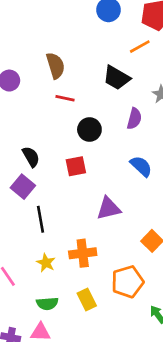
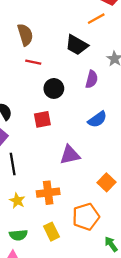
blue semicircle: (141, 166) -> (97, 119), turned 102

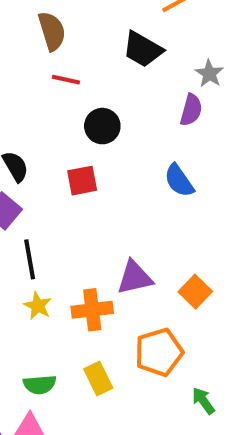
purple semicircle: (92, 79) -> (191, 110), moved
blue semicircle: (97, 119) -> (179, 181), turned 90
purple triangle: (70, 155) -> (135, 278), moved
yellow star: (17, 201) -> (38, 306), moved

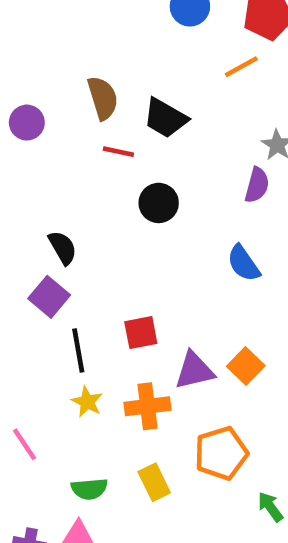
black trapezoid: (143, 49) -> (165, 118), moved
red square: (82, 181) -> (141, 333), moved
orange square: (195, 292) -> (246, 366), moved

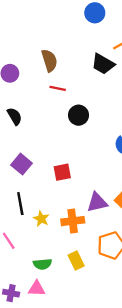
black trapezoid: (165, 118) -> (103, 64), moved
black semicircle: (63, 248) -> (15, 116), moved
red square: (141, 333) -> (62, 172), moved
black line: (78, 350) -> (20, 204), moved

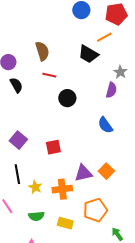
black semicircle: (15, 116) -> (16, 85), moved
yellow rectangle: (76, 261) -> (65, 223), turned -49
green semicircle: (42, 264) -> (36, 216), moved

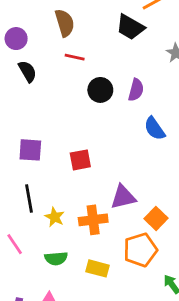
purple semicircle: (111, 90) -> (136, 90), moved
purple square: (18, 140) -> (30, 150), turned -36
orange square: (106, 171) -> (156, 218), moved

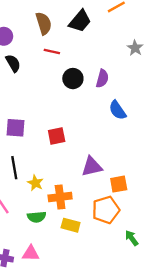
black trapezoid: (130, 27) -> (80, 21), moved, turned -80
orange square: (156, 218) -> (119, 184), turned 36
orange cross: (93, 220) -> (60, 197), moved

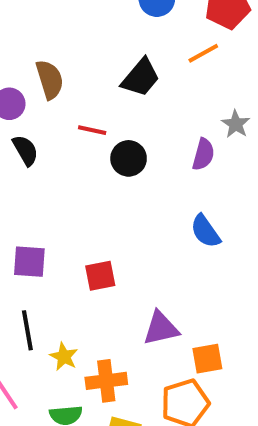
brown semicircle: (44, 23) -> (50, 80), moved
black circle: (73, 79) -> (129, 158), moved
purple semicircle: (102, 79) -> (203, 154), moved

